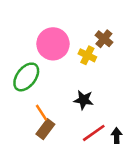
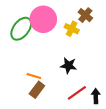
green ellipse: (26, 77) -> (21, 29), moved
orange line: (42, 113) -> (34, 76), turned -40

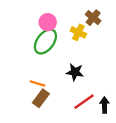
pink circle: (43, 19) -> (48, 22), size x0.6
green ellipse: (21, 29) -> (45, 41), moved

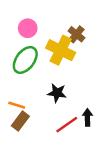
pink circle: (48, 22) -> (28, 28), moved
yellow cross: (78, 32) -> (61, 50), size x1.6
black arrow: (104, 105) -> (87, 117), moved

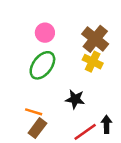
brown cross: (77, 34) -> (95, 39), size x1.5
yellow cross: (61, 50) -> (93, 62), moved, size x0.7

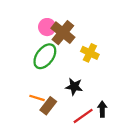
brown cross: (95, 39) -> (63, 33), moved
brown rectangle: (37, 128) -> (48, 106), moved

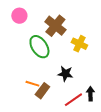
pink circle: (47, 27) -> (19, 16), moved
green ellipse: (45, 56) -> (39, 47), turned -70

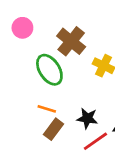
black star: (65, 74) -> (87, 118), moved
orange line: (32, 84) -> (47, 109), moved

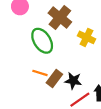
brown rectangle: (54, 129) -> (54, 78), moved

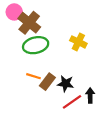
brown cross: (60, 17) -> (29, 23), moved
green ellipse: (42, 41) -> (36, 45), turned -70

